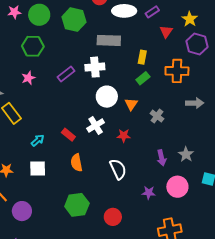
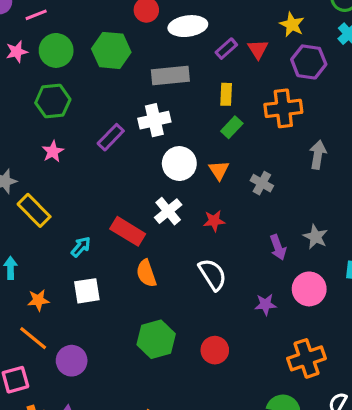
purple rectangle: (152, 12) -> (226, 49), moved
gray arrow: (195, 103) -> (318, 155), turned -72
red rectangle: (68, 135) -> (128, 231), size x1.5

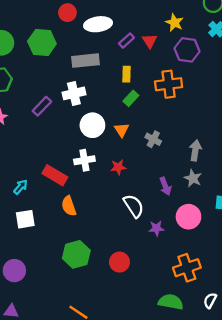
gray arrow: (318, 155) -> (195, 150), moved
white cross: (168, 211) -> (84, 160), turned 30
white semicircle: (213, 274) -> (134, 206), moved

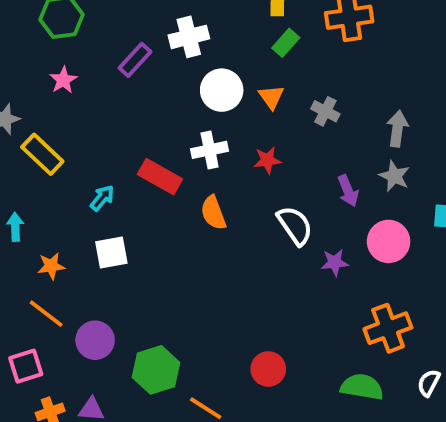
orange semicircle: (69, 206) -> (213, 213), moved
green hexagon: (76, 254) -> (156, 370), moved
red circle: (119, 262) -> (268, 369), moved

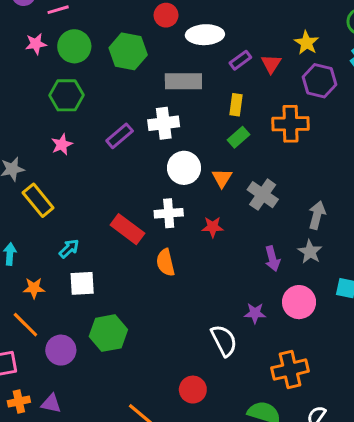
gray cross: (325, 111) -> (263, 195), size x1.4
cyan arrow: (102, 198) -> (69, 249), moved
white semicircle: (295, 225) -> (224, 341), moved
green hexagon: (156, 370) -> (108, 333), moved

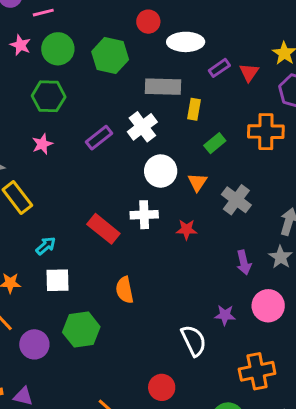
pink star: (36, 44) -> (20, 45), turned 30
yellow rectangle: (236, 105) -> (194, 109), moved
white cross: (164, 123) -> (142, 127), turned -32
orange semicircle: (165, 263) -> (125, 290), moved

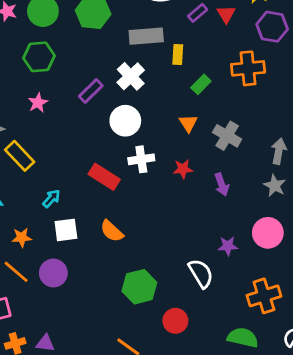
white circle: (161, 171) -> (125, 121), moved
purple arrow: (244, 262) -> (222, 184), moved
orange semicircle: (125, 290) -> (112, 231), moved, turned -30
green hexagon: (81, 329) -> (139, 287), moved
purple circle: (34, 344) -> (53, 273), moved

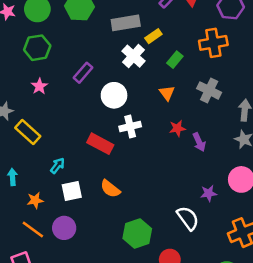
yellow rectangle: (178, 55) -> (153, 36), turned 56
white cross: (131, 76) -> (133, 56), moved
gray cross: (227, 136) -> (209, 90), moved
red star: (183, 169) -> (177, 128), moved

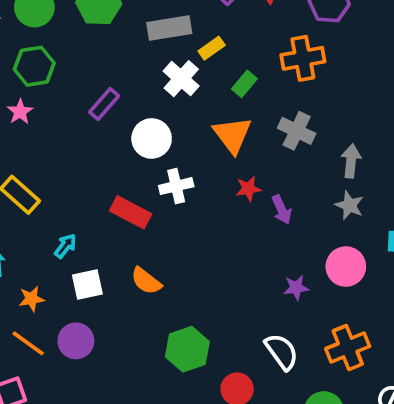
pink star: (39, 86) -> (20, 112), moved
orange triangle: (167, 93) -> (232, 135), size x1.6
white semicircle: (188, 218) -> (282, 352), moved

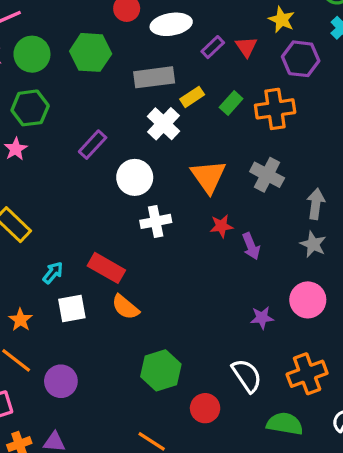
green rectangle: (244, 84) -> (231, 103), moved
red rectangle: (131, 212) -> (106, 268), moved
orange star: (31, 299) -> (20, 320), turned -30
purple circle: (76, 341) -> (61, 381), moved

